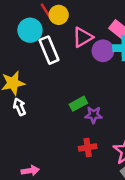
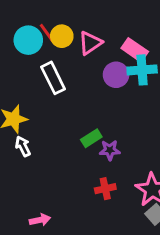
cyan circle: (30, 30) -> (28, 40), moved
pink triangle: (83, 37) -> (90, 43), moved

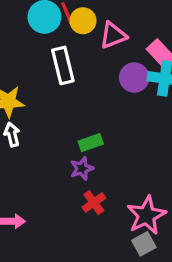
purple star: (110, 150) -> (82, 168), moved, turned -30
red cross: (105, 189) -> (94, 203), turned -36

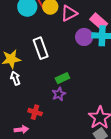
white rectangle: (63, 65) -> (41, 48), moved
red cross: (94, 203) -> (35, 112), moved, turned -32

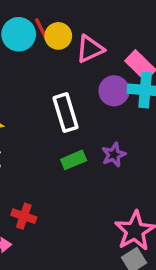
white rectangle: (41, 48) -> (65, 113), moved
purple star: (59, 94) -> (114, 155), moved

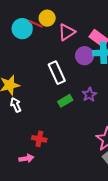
red line: (42, 29) -> (36, 24), turned -32
yellow circle: (58, 36) -> (47, 18), moved

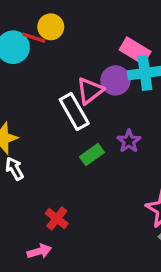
pink triangle: (67, 32) -> (90, 91), moved
red cross: (39, 139) -> (57, 219), turned 32

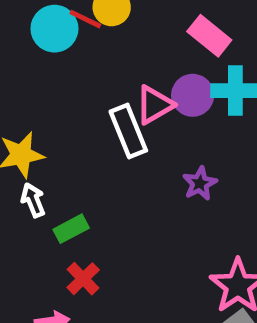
pink rectangle: (135, 51) -> (209, 36), moved
green rectangle: (92, 155) -> (71, 229), moved

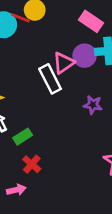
purple star: (200, 183) -> (93, 105), turned -30

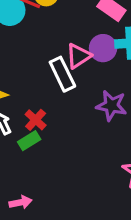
purple star: (93, 105) -> (111, 106), size x1.4
red cross: (32, 164) -> (36, 120), moved

